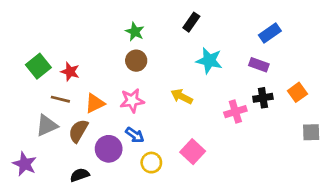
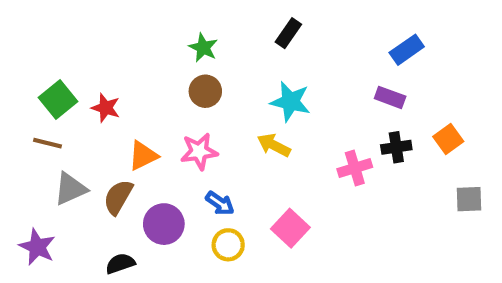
cyan star: (209, 61) -> (290, 102), moved
brown line: (60, 99) -> (48, 143), moved
blue arrow: (135, 135) -> (220, 203), moved

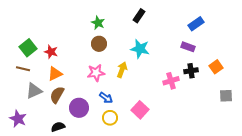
yellow arrow: (274, 145) -> (122, 70), moved, turned 84
orange triangle: (143, 156) -> (55, 74), moved

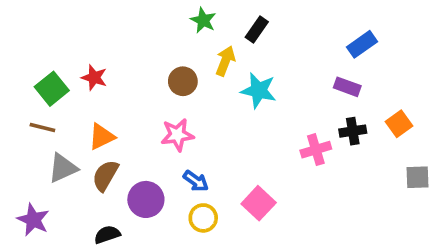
green star: (98, 23) -> (203, 20), moved
red star: (51, 52) -> (94, 78), moved
yellow arrow: (122, 70) -> (225, 61), moved

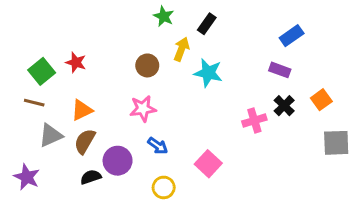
black cross: (353, 131) -> (284, 106), turned -36
gray square: (417, 177) -> (336, 143), size x1.4
yellow circle: (203, 218) -> (164, 187), moved
black semicircle: (107, 235) -> (91, 177), moved

